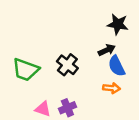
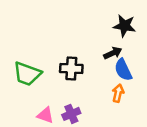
black cross: (67, 65) -> (71, 69), turned -35
orange arrow: (112, 88) -> (118, 93), turned -84

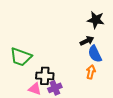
black cross: (71, 69) -> (45, 76), moved

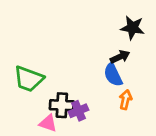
blue semicircle: (95, 54) -> (113, 75), moved
purple cross: (55, 88) -> (78, 111), moved

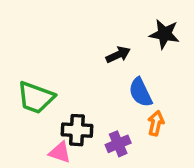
black arrow: (120, 57) -> (118, 55), moved
purple cross: (78, 111) -> (118, 144), moved

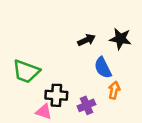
black star: (164, 34) -> (120, 39), moved

